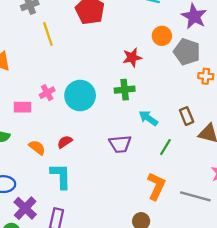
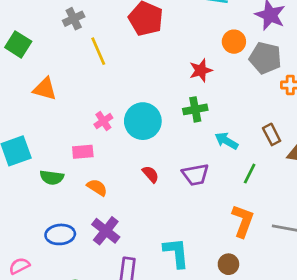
pink rectangle: (22, 107) -> (83, 152), moved
red semicircle: (65, 142) -> (151, 174), moved, turned 88
cyan L-shape: (61, 176) -> (176, 253), moved
purple cross: (25, 208) -> (106, 231), moved

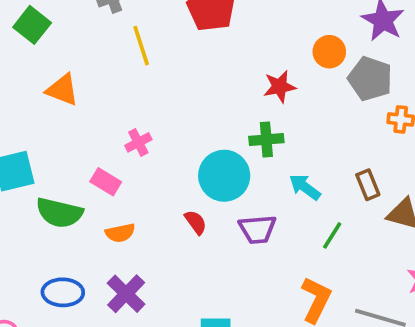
cyan circle: (143, 121) -> (224, 176), moved
pink rectangle: (83, 152) -> (106, 182), turned 30
green semicircle: (52, 177) -> (59, 213), size x1.4
orange semicircle: (97, 187) -> (120, 233), turned 130

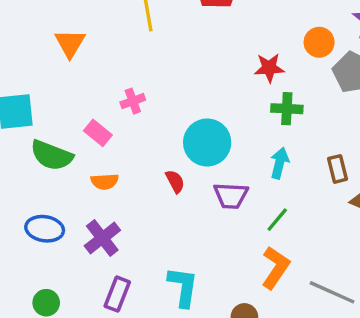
orange triangle: (62, 90) -> (70, 43), turned 32
green cross: (266, 139) -> (287, 109), moved
cyan arrow: (305, 187) -> (280, 163), turned 60
green line: (332, 235) -> (277, 220), moved

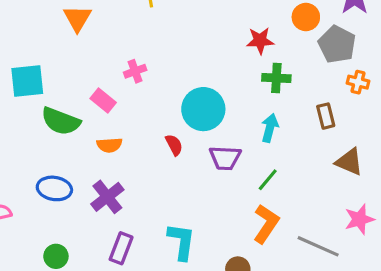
brown rectangle: (337, 169) -> (326, 116), moved

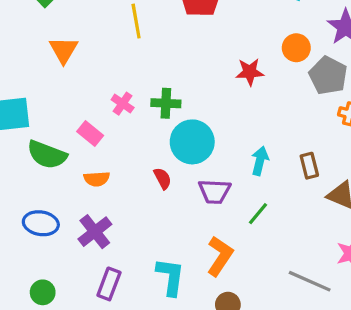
pink cross: (135, 71) -> (123, 104), turned -35
green cross: (276, 78) -> (166, 103), moved
brown rectangle: (326, 116) -> (309, 166), moved
orange L-shape: (266, 224) -> (220, 256), moved

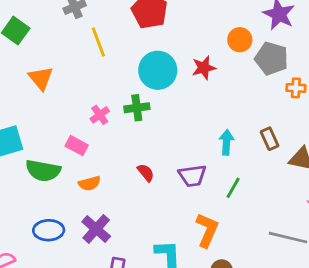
pink cross: (123, 104) -> (100, 115), turned 30
cyan circle: (192, 142) -> (158, 70), moved

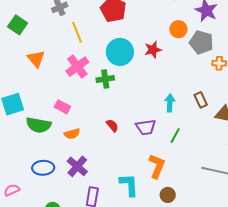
pink cross: (100, 115) -> (77, 67), moved, size x1.6

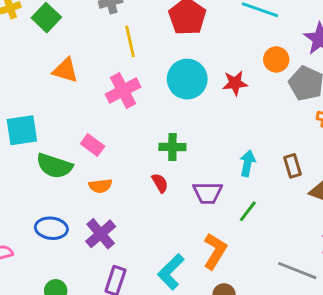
orange triangle: (36, 59) -> (65, 70), turned -42
green cross: (105, 79) -> (172, 147), moved
cyan L-shape: (129, 185) -> (171, 272), turned -140

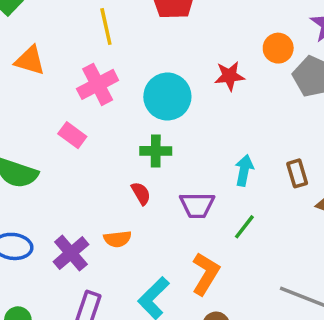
cyan circle: (187, 79) -> (167, 97), moved
pink rectangle: (93, 145) -> (72, 135), moved
orange semicircle: (100, 186) -> (117, 239), moved

